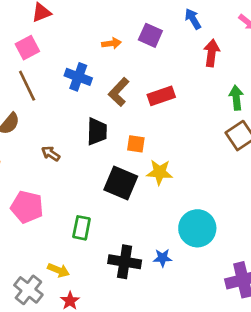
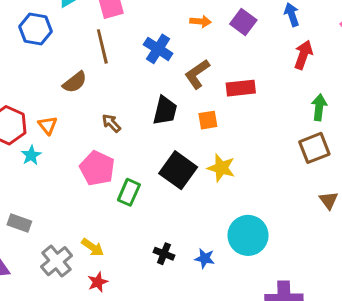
orange square: (136, 144) -> (208, 120), moved, turned -30
pink pentagon: (27, 207) -> (97, 168), moved
green rectangle: (82, 228) -> (129, 192), moved
black cross: (125, 262) -> (164, 254), size x0.6

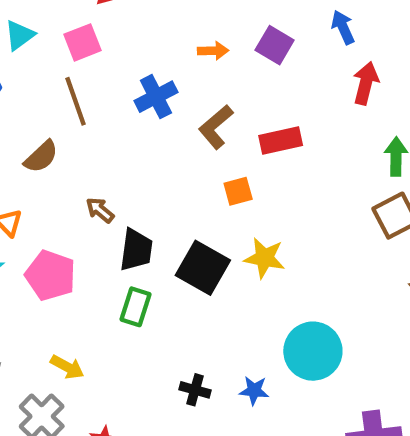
blue cross: (158, 49) -> (156, 97), turned 36
black trapezoid: (165, 111) -> (136, 250), moved
pink pentagon: (97, 168) -> (50, 275), moved
yellow arrow: (93, 247) -> (67, 367), moved

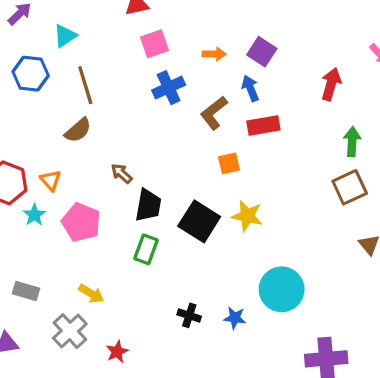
blue arrow: (343, 27) -> (250, 88), moved
pink square: (83, 42) -> (154, 44), moved
brown line: (76, 101) -> (85, 85), moved

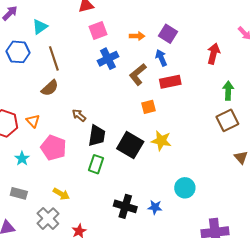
cyan star: (34, 215) -> (22, 158), moved
cyan circle: (282, 289) -> (185, 188), size x0.7
black cross: (189, 315) -> (125, 206), size x1.5

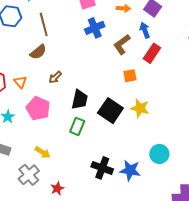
red rectangle: (170, 82) -> (152, 53), turned -48
brown arrow: (79, 115) -> (55, 77), moved, turned -88
blue star: (155, 207) -> (130, 170), size x1.5

